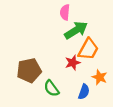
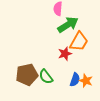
brown pentagon: (29, 70) -> (27, 75), moved
orange star: (100, 77) -> (86, 81), moved

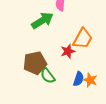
green arrow: (68, 25) -> (42, 21), moved
brown pentagon: (27, 75) -> (35, 63), moved

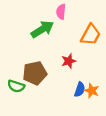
orange trapezoid: (83, 39) -> (91, 35), moved
green semicircle: (48, 76) -> (16, 86), moved, turned -35

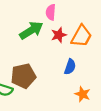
red star: (69, 61) -> (59, 35), moved
blue semicircle: (80, 90) -> (70, 67), moved

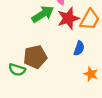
red star: (59, 35) -> (68, 18), size x1.5

